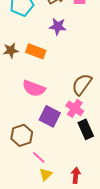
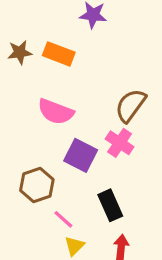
black rectangle: (86, 129) -> (110, 205), moved

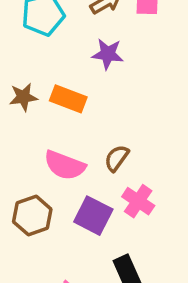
brown semicircle: (131, 105) -> (117, 158), moved, size x0.7
brown hexagon: (37, 185) -> (32, 216), moved

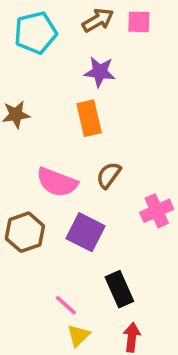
orange rectangle: (68, 99) -> (89, 118), moved, turned 56
pink cross: (138, 201) -> (157, 211), moved, turned 32

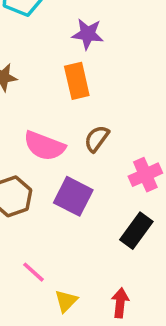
black rectangle: (119, 289) -> (136, 231), moved, turned 60
pink line: (66, 305) -> (34, 272), moved

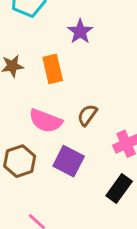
purple star: (88, 34) -> (80, 31), turned 30
orange rectangle: (77, 81) -> (53, 69), moved

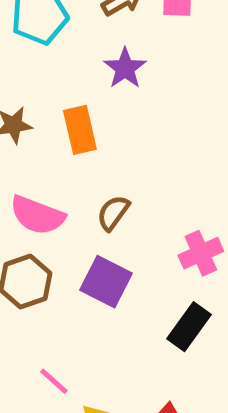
brown semicircle: (87, 115) -> (113, 213), moved
pink semicircle: (46, 121) -> (37, 215), moved

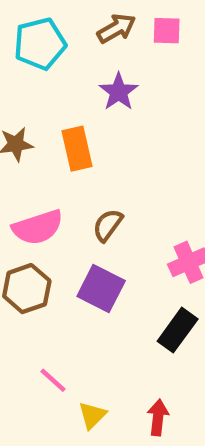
pink semicircle: (37, 215) -> (38, 227), turned -39

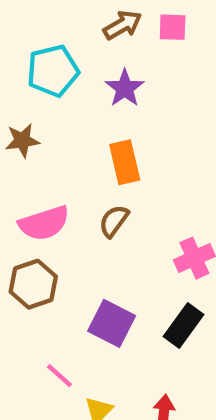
cyan pentagon: (40, 44) -> (53, 71), moved
orange rectangle: (77, 149) -> (125, 162), moved
purple square: (101, 289) -> (112, 323), moved

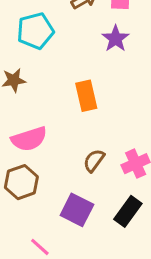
purple star: (125, 88) -> (116, 39), moved
brown semicircle: (114, 221) -> (94, 161), moved

